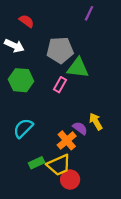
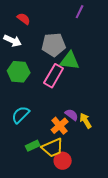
pink rectangle: (60, 85) -> (54, 76), size x1.6
yellow arrow: (96, 121) -> (86, 121), moved

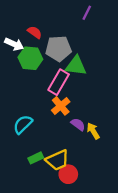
red semicircle: (24, 19) -> (35, 32), moved
green hexagon: (19, 72) -> (30, 58), moved
orange cross: (60, 126) -> (61, 106), moved

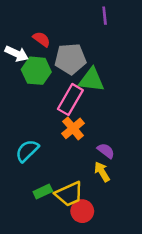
purple line: (87, 13) -> (105, 16), turned -32
purple semicircle: (78, 124) -> (106, 151), moved
yellow arrow: (93, 131) -> (102, 172), moved

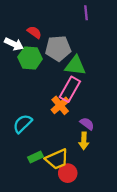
pink rectangle: (70, 100) -> (70, 89), moved
yellow arrow: (102, 172) -> (84, 141), turned -147

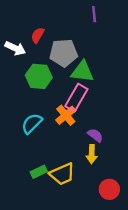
red semicircle: (34, 32) -> (38, 35), turned -96
green hexagon: (30, 58) -> (39, 76), moved
cyan semicircle: (23, 124) -> (32, 123), moved
red circle: (68, 173) -> (109, 189), moved

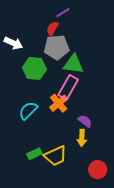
purple line: (94, 14) -> (63, 13), moved, turned 64
red semicircle: (38, 35) -> (52, 28), moved

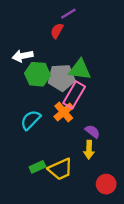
white arrow: (13, 43) -> (23, 56), moved, turned 144
gray pentagon: (57, 47) -> (61, 78), moved

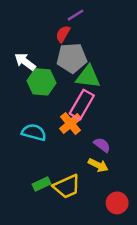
white arrow: (23, 56) -> (25, 62), turned 48
gray pentagon: (61, 78) -> (72, 58), moved
cyan semicircle: (31, 120) -> (34, 132), turned 60
yellow arrow: (89, 150) -> (98, 165), turned -66

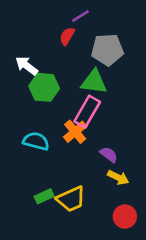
gray pentagon: (72, 58) -> (107, 50), moved
yellow arrow: (98, 165) -> (118, 177), moved

